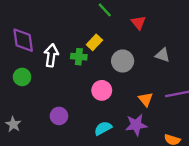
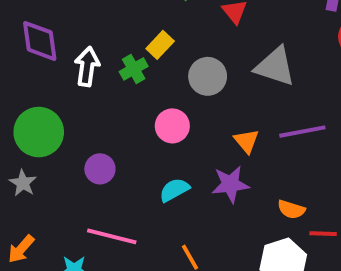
gray triangle: (163, 55) -> (275, 66), size x1.6
green cross: (79, 57) -> (134, 69), turned -35
green circle: (22, 77) -> (39, 132), moved, size x1.6

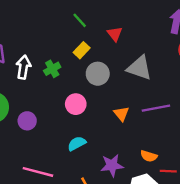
yellow rectangle: (160, 45) -> (82, 50), moved
purple circle: (100, 169) -> (27, 121), moved
purple star: (230, 184) -> (112, 165), moved

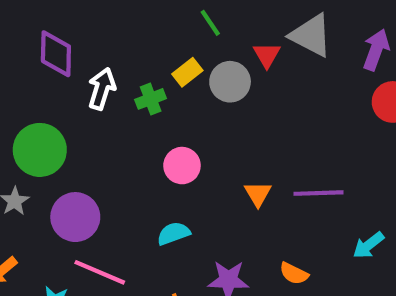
yellow rectangle: (82, 50) -> (187, 72), moved
gray triangle: (139, 68) -> (311, 35), moved
gray circle: (98, 74) -> (230, 82), moved
purple circle: (27, 121) -> (75, 217), moved, size x1.5

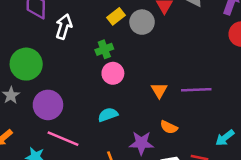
green cross: (151, 99) -> (104, 49), moved
cyan arrow: (368, 245) -> (225, 138), moved
orange semicircle: (294, 274) -> (169, 127), moved

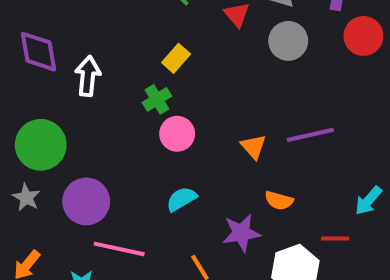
yellow rectangle: (116, 16) -> (176, 58), moved
gray circle: (142, 22) -> (288, 41), moved

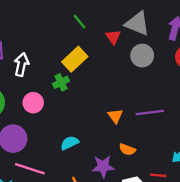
yellow rectangle: (176, 58) -> (75, 59), size x1.5
pink circle: (177, 134) -> (33, 103), moved

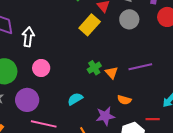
yellow rectangle: (75, 59) -> (90, 25), moved
green cross: (61, 82) -> (94, 68), moved

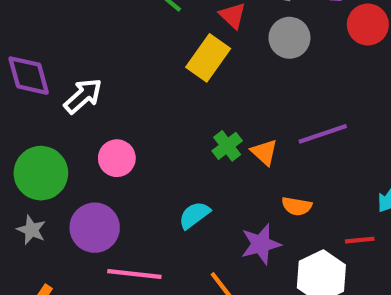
white arrow: (28, 37) -> (83, 96), turned 48

